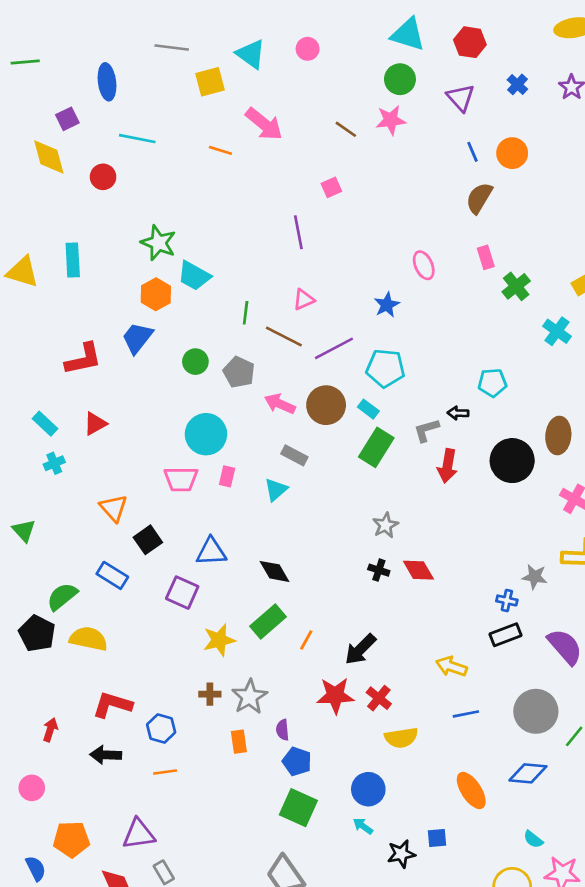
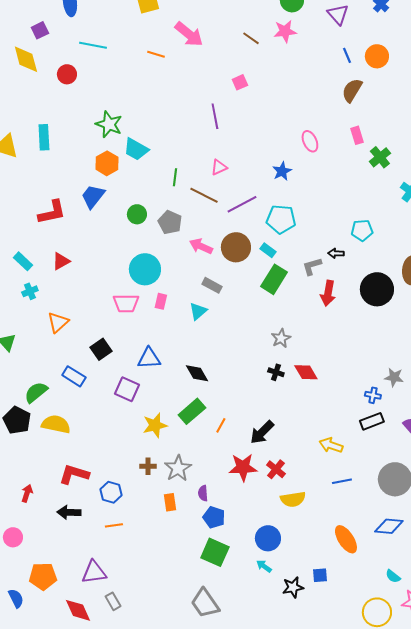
orange triangle: (114, 508) -> (58, 322), moved, turned 30

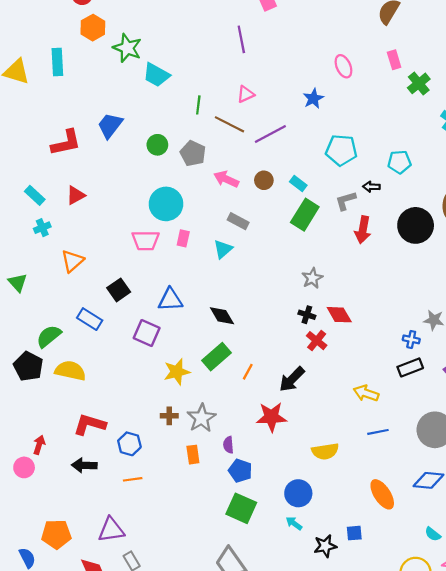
orange hexagon: (107, 163) -> (93, 28), moved
cyan pentagon: (281, 219) -> (341, 150), moved
brown circle: (236, 247) -> (264, 180), size x0.6
red cross: (276, 469) -> (317, 341), moved
pink circle: (13, 537) -> (24, 467), moved

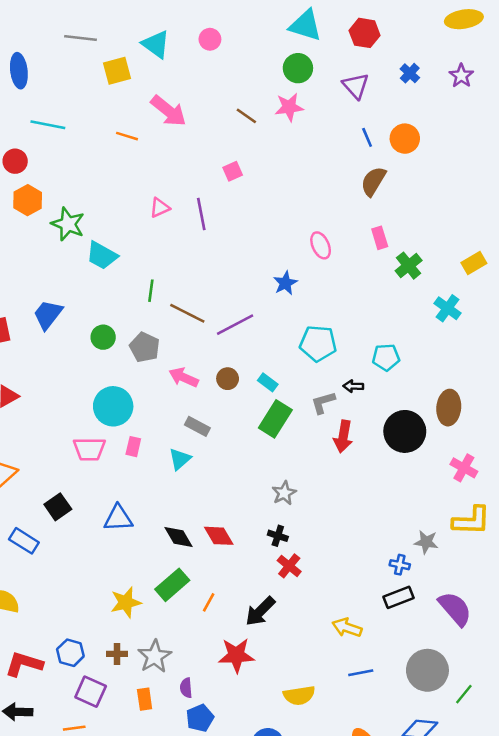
pink triangle: (246, 94) -> (160, 208), moved
red diamond: (339, 315) -> (219, 536), moved
purple square: (147, 333) -> (91, 692), moved
blue hexagon: (129, 444) -> (70, 653), moved
blue pentagon: (240, 471) -> (200, 718), turned 30

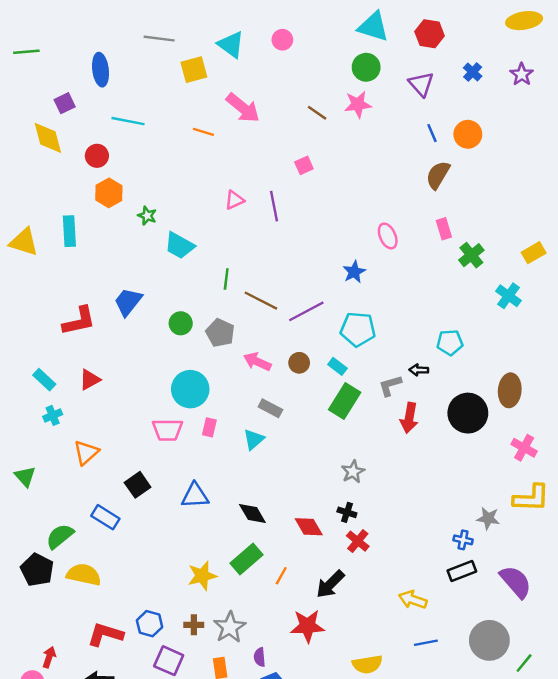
green star: (68, 224) -> (147, 216), size x0.6
cyan pentagon: (318, 343) -> (358, 329), moved
red diamond: (219, 536) -> (309, 527), moved

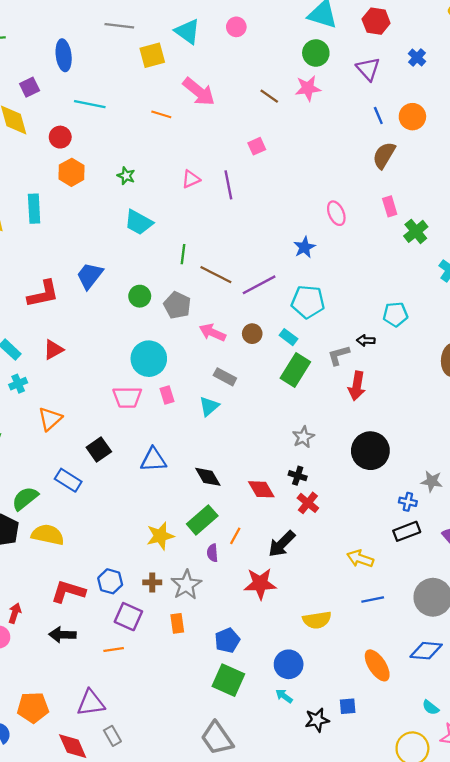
green star: (147, 216) -> (126, 176), moved
black circle: (468, 413) -> (370, 451), moved
pink rectangle: (209, 427) -> (167, 395), turned -30
purple semicircle: (260, 657) -> (212, 553), moved

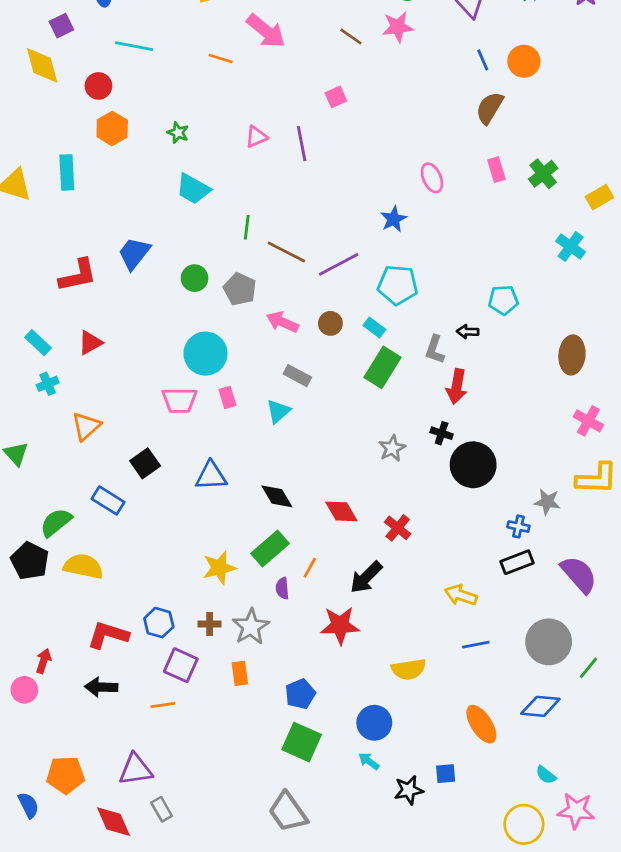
green cross: (416, 231) -> (543, 174), moved
gray L-shape: (339, 355) -> (435, 349), turned -55
black cross: (298, 476) -> (442, 433), moved

